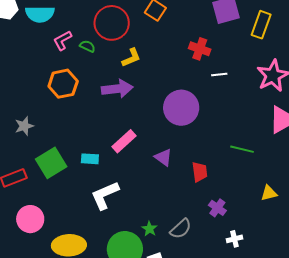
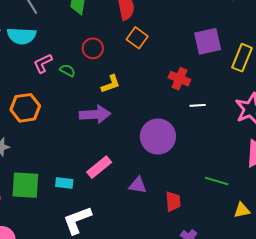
red circle: (112, 23) -> (93, 48), size x0.6
orange hexagon: (63, 84) -> (25, 108), moved
purple triangle: (163, 157) -> (138, 185), turned -30
green square: (51, 163) -> (25, 185), turned 32
yellow triangle: (269, 193) -> (242, 210), moved

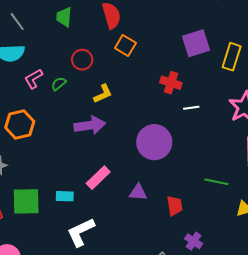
green semicircle: (67, 70) -> (59, 84), turned -63

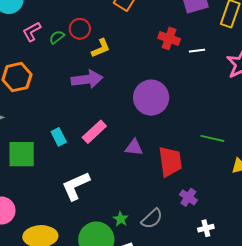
red circle: (82, 60) -> (80, 29), moved
white line: (191, 108) -> (197, 51), moved
cyan rectangle: (65, 196) -> (59, 137), moved, turned 60
red trapezoid: (175, 206) -> (170, 162), size x1.5

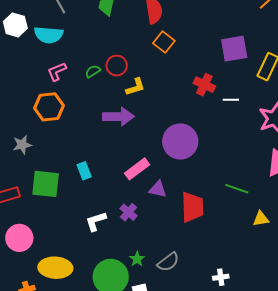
pink L-shape: (32, 32) -> (57, 72), moved
pink rectangle: (94, 132) -> (137, 169), moved
white L-shape: (76, 186) -> (96, 221), size x0.7
purple cross: (188, 197) -> (129, 212), moved

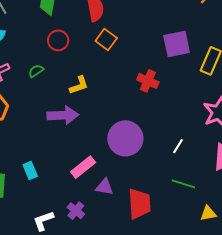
red circle: (117, 66) -> (58, 40), moved
white line: (231, 100) -> (178, 146), moved, turned -56

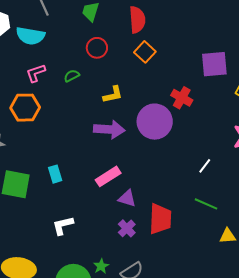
purple arrow: (63, 115) -> (109, 129), moved
purple circle: (125, 138) -> (155, 122), moved
purple cross: (76, 211) -> (127, 228), moved

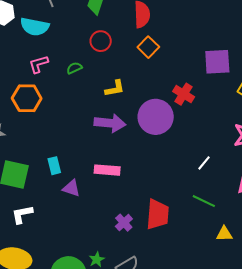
pink rectangle: (108, 176) -> (107, 170), turned 35
purple triangle: (127, 198) -> (71, 188), moved
white L-shape: (63, 225) -> (22, 214), moved

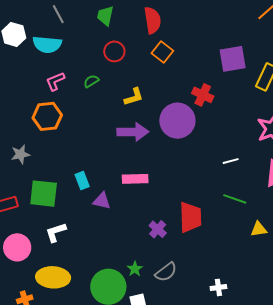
white line: (204, 163) -> (231, 161), turned 42

